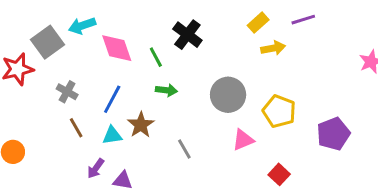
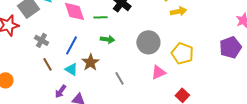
green line: (156, 57) -> (100, 17), turned -64
purple pentagon: (333, 134) -> (230, 47), moved
cyan triangle: (112, 135) -> (71, 69), turned 40

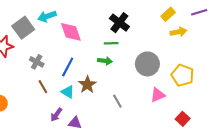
green line: (100, 17) -> (111, 43), moved

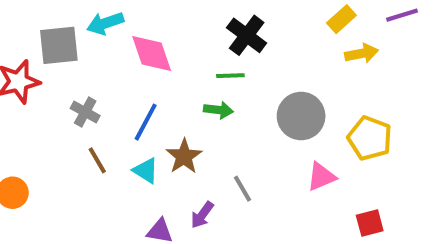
gray square: (23, 28) -> (59, 45), turned 30
purple arrow: (56, 115) -> (202, 215), moved
red square: (183, 119) -> (370, 223), turned 32

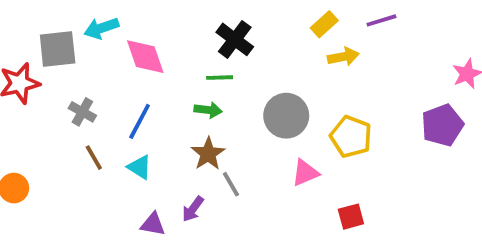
brown star: (184, 156) -> (208, 154), moved

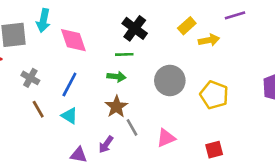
yellow rectangle: (324, 24) -> (187, 26), moved
cyan arrow: (101, 28) -> (43, 21), turned -60
pink triangle: (305, 173) -> (166, 138), moved

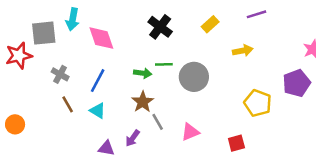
yellow arrow: (209, 40) -> (243, 51), moved
green line: (124, 54) -> (164, 64), moved
yellow pentagon: (214, 95) -> (258, 103), moved

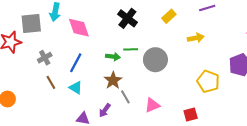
gray cross: (60, 74) -> (45, 58), turned 32

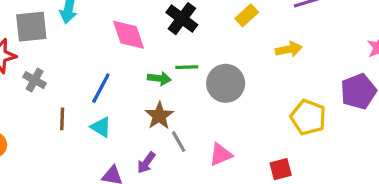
pink diamond: (79, 28) -> (128, 35), moved
gray cross: (45, 58) -> (35, 80), moved, turned -32
brown line: (51, 82) -> (62, 119), turned 32

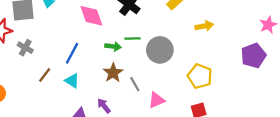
yellow pentagon: (308, 117) -> (200, 76), moved
brown line: (62, 119) -> (45, 75), turned 35
gray line: (179, 142) -> (135, 84), moved
purple arrow: (146, 163) -> (104, 106), turned 105

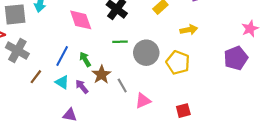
green arrow: (113, 46) -> (85, 59), moved, turned -128
gray cross: (25, 48) -> (17, 51), size x1.5
yellow pentagon: (200, 76) -> (178, 63), moved
purple arrow: (104, 106) -> (82, 87), moved

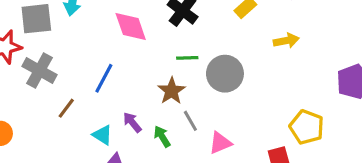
green arrow: (85, 59) -> (162, 137), moved
yellow pentagon: (178, 63) -> (307, 127), moved
brown star: (101, 75) -> (172, 91), moved
cyan triangle: (62, 82) -> (102, 135), moved

